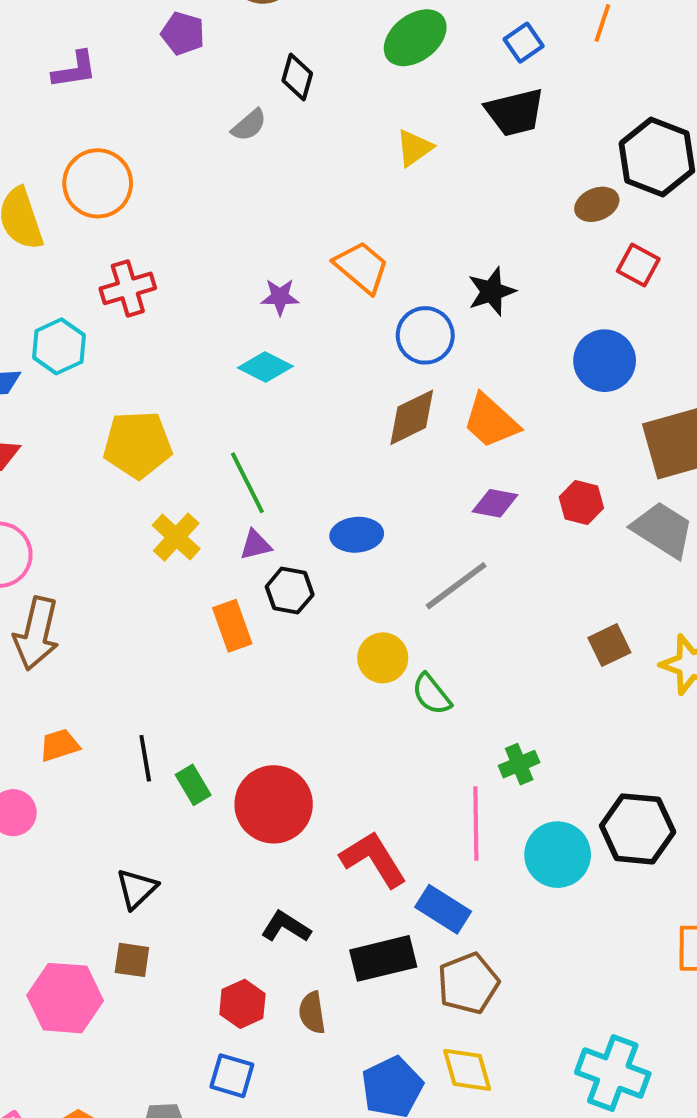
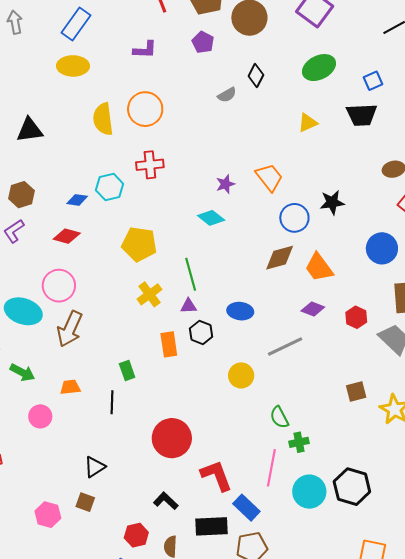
purple star: (280, 297) -> (225, 184), turned -30
green semicircle: (432, 694) -> (279, 417), moved
green rectangle: (193, 785) -> (127, 371), moved
pink hexagon: (65, 998) -> (48, 515), size x0.7

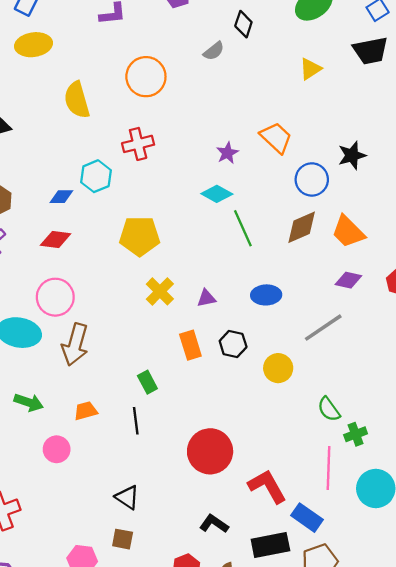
orange circle: (145, 109) -> (146, 77), moved
green line: (191, 274) -> (243, 228), moved
black hexagon: (201, 332) -> (233, 344), moved
black triangle: (95, 467) -> (127, 497), turned -45

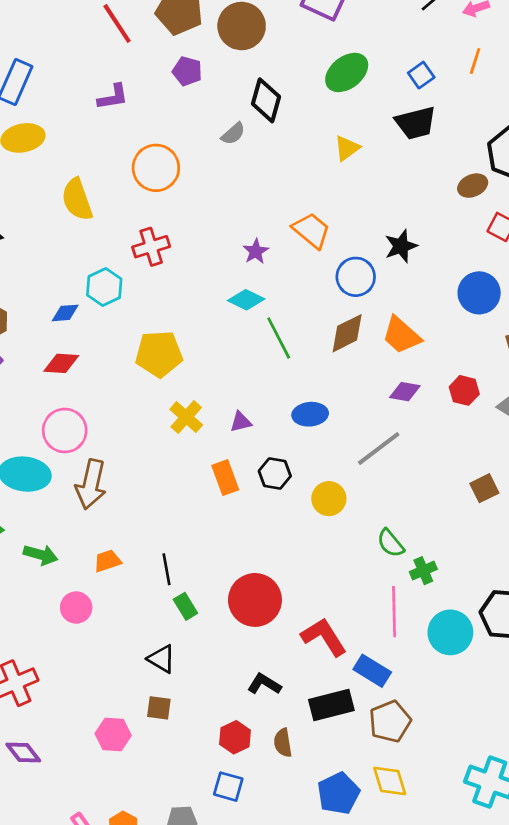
black diamond: (243, 24) -> (266, 100), size x1.4
green rectangle: (147, 382) -> (185, 606), moved

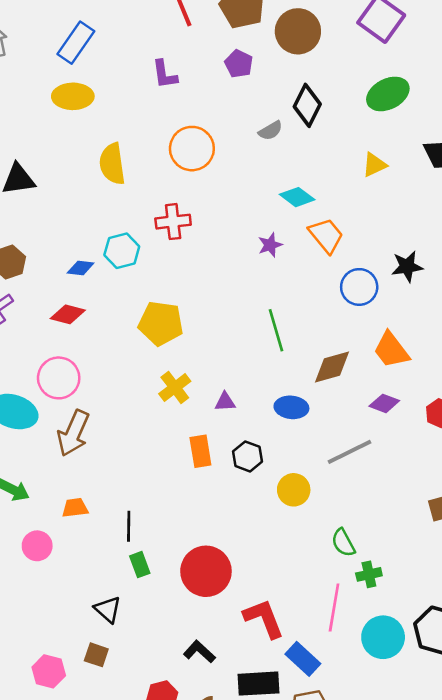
purple L-shape: (113, 97) -> (165, 74), turned 80
cyan diamond: (246, 300) -> (297, 197), moved
brown diamond: (347, 333) -> (332, 367), moved

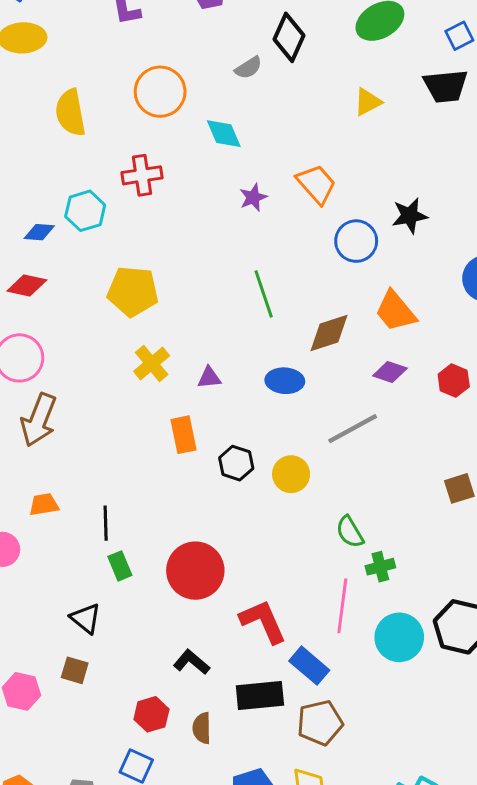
cyan diamond: (297, 197) -> (224, 134), moved, turned 32
black hexagon: (248, 456) -> (236, 463), moved

